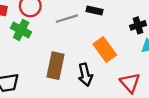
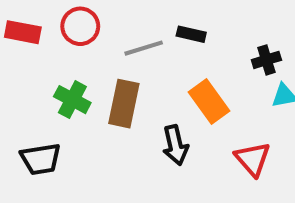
green cross: (21, 30) -> (72, 100), moved
brown rectangle: (55, 66) -> (124, 104), moved

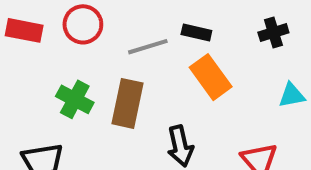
black cross: (266, 60) -> (273, 33), moved
orange rectangle: (209, 102) -> (211, 77), moved

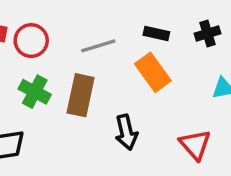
red circle: (83, 24) -> (31, 41), moved
black rectangle: (196, 33) -> (156, 34), moved

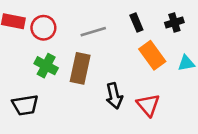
black rectangle: (156, 34) -> (136, 22), turned 54
orange rectangle: (153, 72) -> (152, 55), moved
red triangle: (195, 145) -> (148, 105), moved

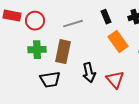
green cross: (46, 66) -> (37, 50), turned -30
black trapezoid: (25, 105) -> (50, 80), moved

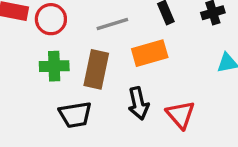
orange rectangle: (118, 42) -> (150, 53), moved, turned -70

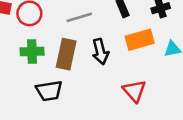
orange rectangle: (150, 53) -> (140, 40), moved
black arrow: (138, 103) -> (100, 51), moved

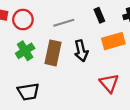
green cross: (32, 51) -> (25, 51), turned -30
black trapezoid: (49, 91) -> (28, 92), moved

